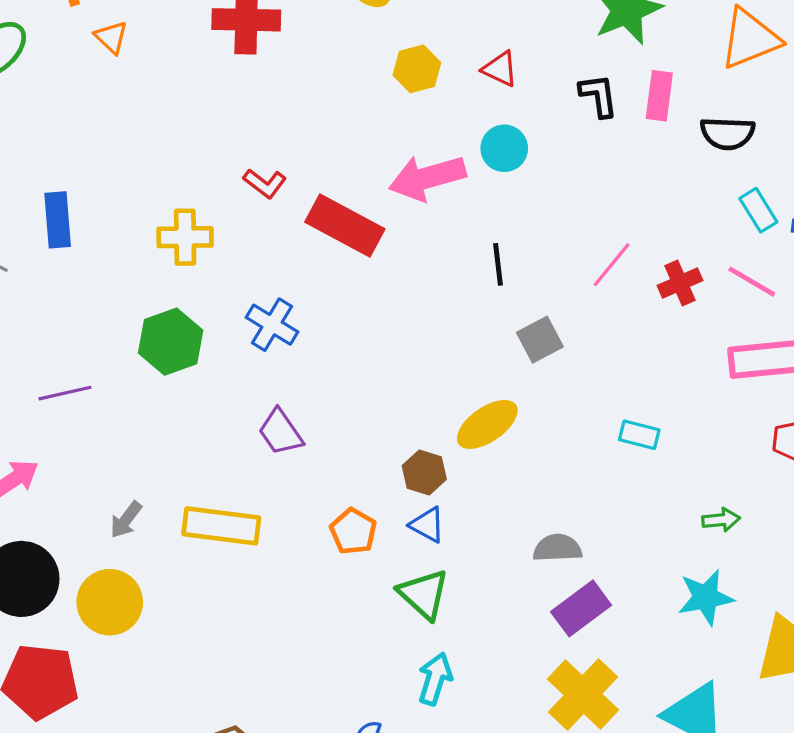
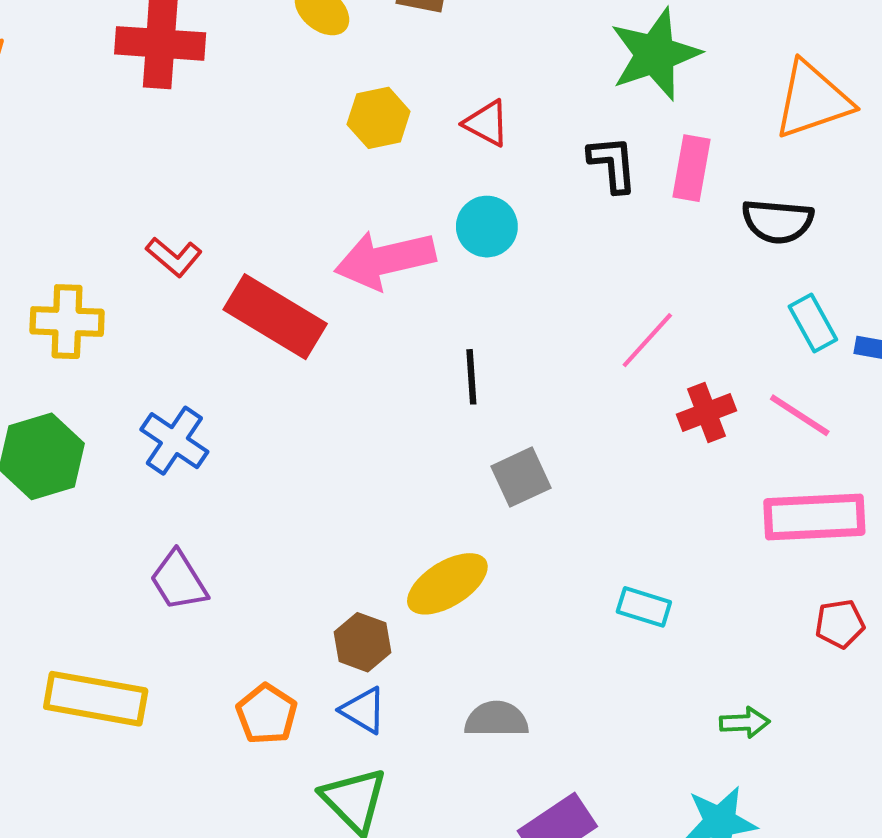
pink line: (612, 265) -> (647, 340), moved
gray semicircle: (557, 548) -> (496, 719), moved

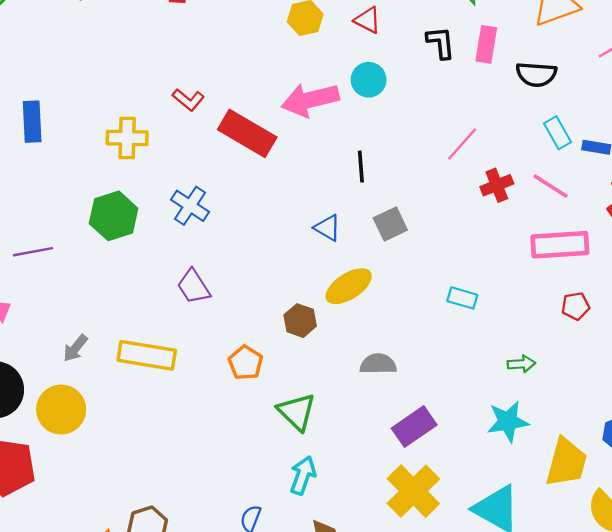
blue triangle: (363, 710) -> (327, 228), moved

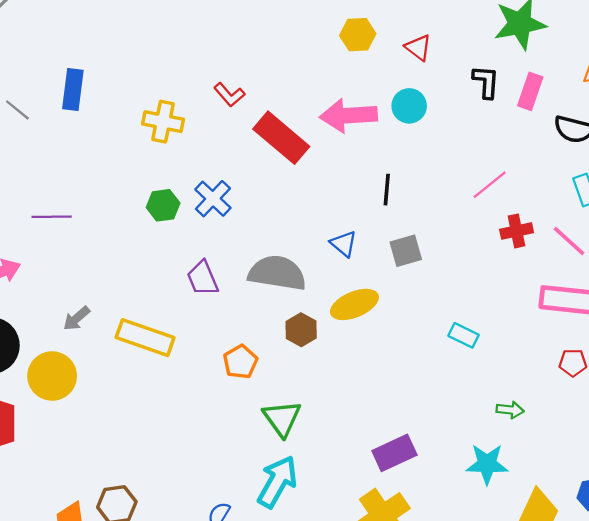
green hexagon: (114, 216) -> (163, 205), moved, size x0.7
gray semicircle: (378, 364) -> (277, 273), moved, size x1.6
cyan arrow: (303, 475) -> (277, 482), size x1.4

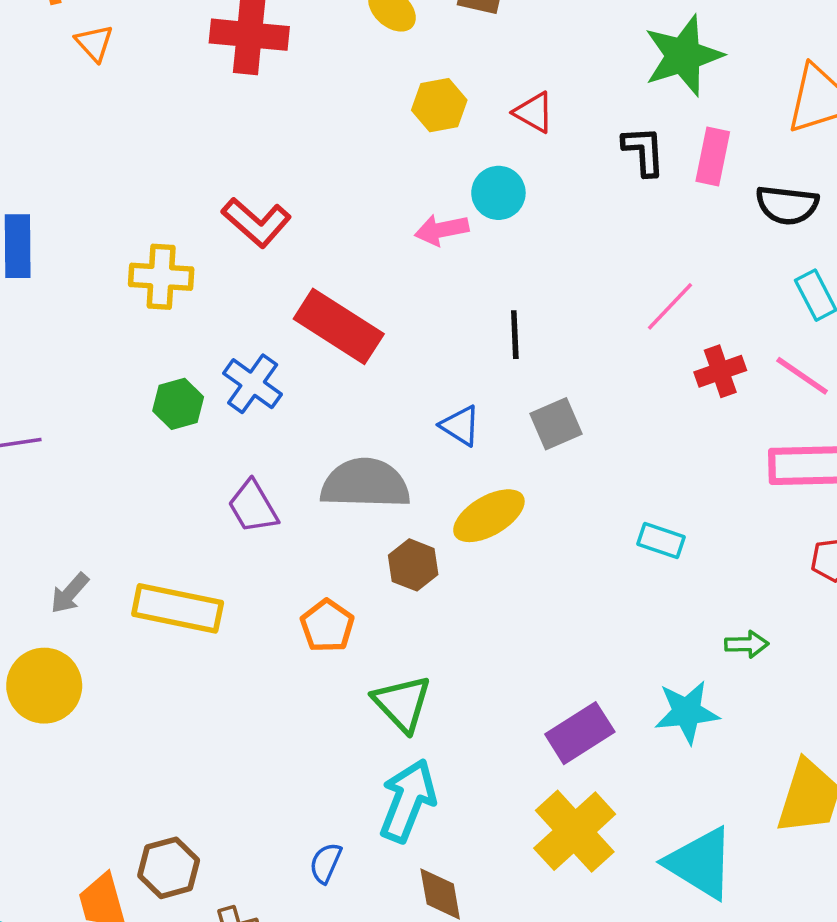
red L-shape: (229, 95) -> (256, 222), size x1.4
cyan circle: (409, 106) -> (498, 193), moved
pink arrow: (348, 115) -> (442, 230), size x0.6
red rectangle: (281, 138) -> (339, 326), moved
cyan star: (487, 464) -> (687, 712), moved

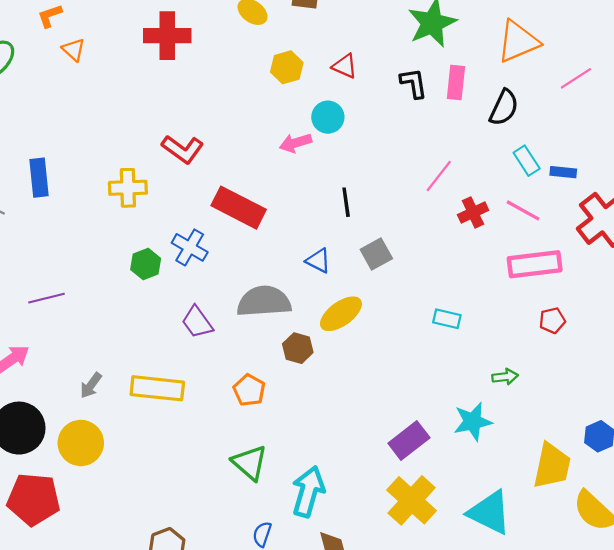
black semicircle: (787, 205) -> (504, 108), turned -66
green triangle: (402, 703) -> (250, 463), moved

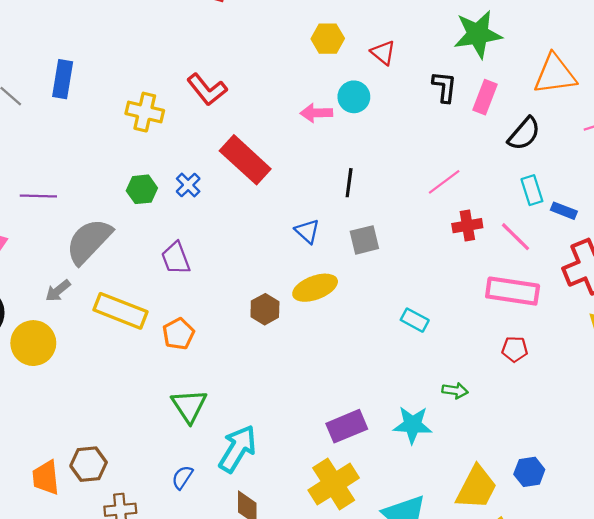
blue cross: (190, 247) -> (188, 185), size x0.7
gray semicircle: (264, 301) -> (89, 241), moved, turned -58
orange pentagon: (249, 390) -> (178, 334), moved

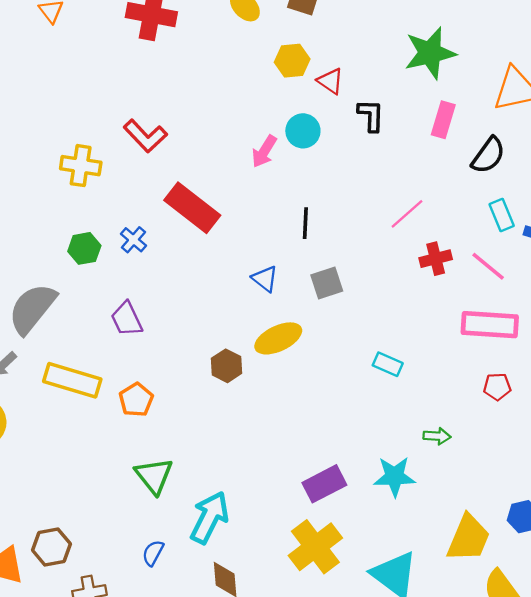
yellow hexagon: (328, 39) -> (292, 61), moved
black L-shape: (444, 87) -> (371, 115), moved
pink arrow: (316, 113) -> (264, 151), turned -52

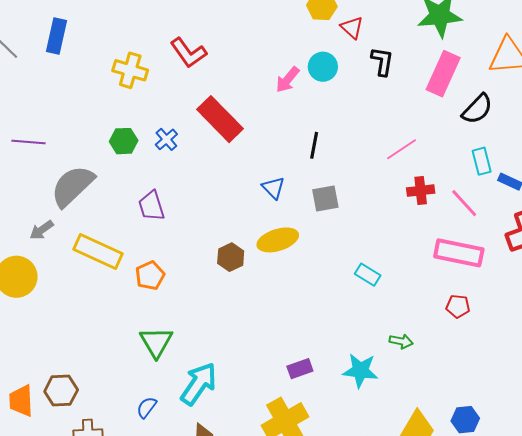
pink rectangle: (443, 120) -> (443, 74), size x1.4
purple rectangle: (324, 484) -> (300, 369), size x0.7

